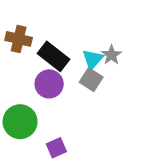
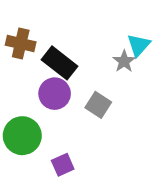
cyan triangle: (93, 59) -> (139, 45), moved
gray square: (91, 80) -> (98, 105), moved

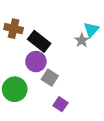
gray square: (98, 105) -> (50, 78), moved
purple square: (63, 165) -> (60, 104), moved, turned -32

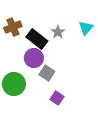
brown cross: (14, 29) -> (13, 27), turned -36
gray star: (82, 40) -> (58, 32), moved

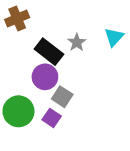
brown cross: (13, 27) -> (17, 18), moved
purple square: (57, 98) -> (52, 118), moved

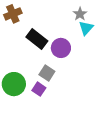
gray star: (77, 42) -> (80, 14), moved
purple circle: (45, 77) -> (61, 48), moved

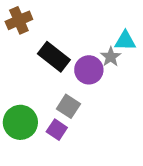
gray star: (80, 14) -> (111, 57), moved
cyan triangle: (86, 28) -> (125, 41), turned 49

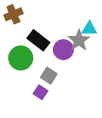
gray star: (111, 57) -> (79, 40), size x1.5
green circle: (20, 122) -> (21, 58), moved

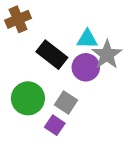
cyan triangle: (89, 29) -> (87, 39), moved
green circle: (21, 58) -> (28, 98), moved

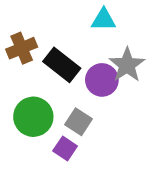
brown cross: (18, 19) -> (22, 48), moved
cyan triangle: (87, 39) -> (104, 20), moved

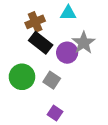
brown cross: (22, 48) -> (35, 22), moved
purple square: (65, 149) -> (55, 113), moved

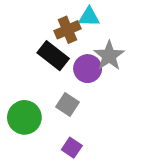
brown cross: (35, 22) -> (67, 30), moved
green circle: (22, 77) -> (24, 117), moved

